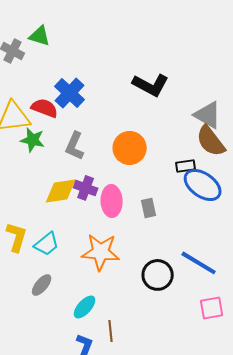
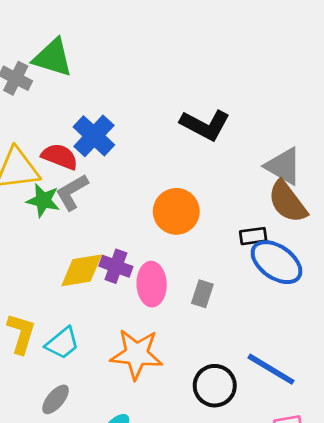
green triangle: (40, 36) -> (53, 58), size x1.4
gray L-shape: (75, 146) -> (72, 192), moved, turned 36
gray rectangle: (149, 208) -> (202, 294), turned 30

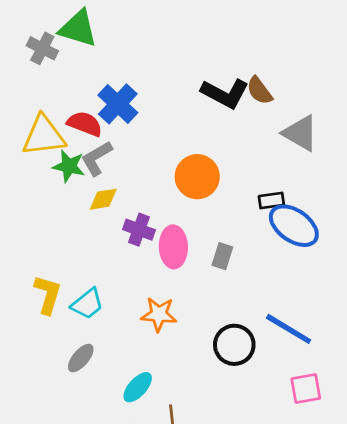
brown semicircle: (287, 202) -> (259, 91), moved, size x0.7
yellow diamond: (82, 270) -> (103, 199), moved, size x0.7
orange star: (136, 354) -> (159, 314), size x0.7

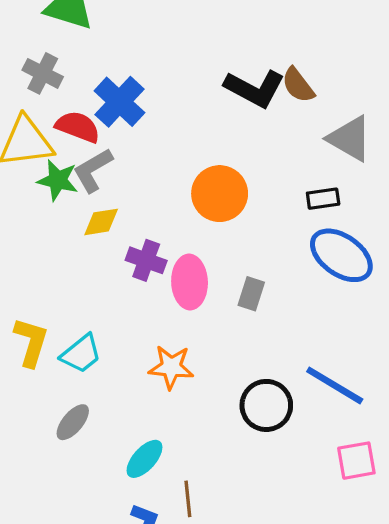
gray cross: (42, 48) -> (43, 73), moved
black rectangle: (271, 201) -> (323, 199), moved

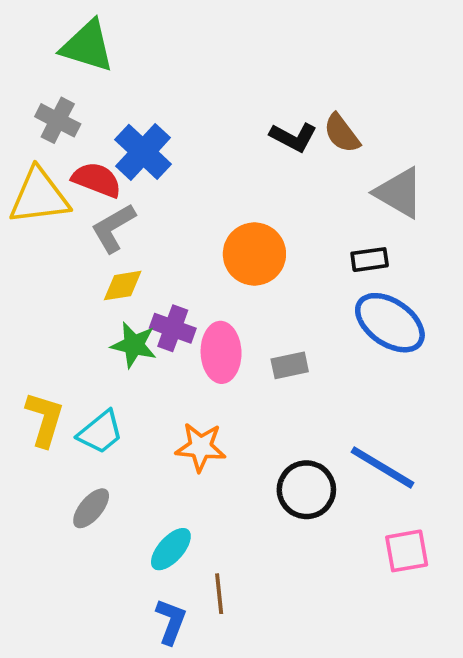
black L-shape: (255, 88) -> (293, 137), size x0.7
green star: (58, 180) -> (134, 345), moved
gray rectangle: (251, 294) -> (290, 365), turned 60

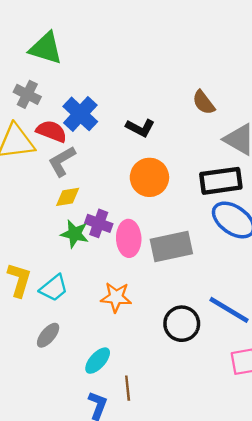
black L-shape: (293, 137) -> (140, 128), moved
black rectangle: (370, 260) -> (221, 181), size x1.8
gray rectangle: (290, 365) -> (171, 246), size x1.8

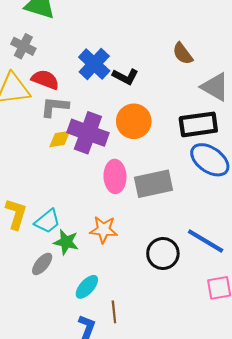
blue cross: (80, 114) -> (94, 64), moved
gray L-shape: (62, 161) -> (55, 107), turned 36
purple cross: (99, 223) -> (88, 133), moved, size x1.6
green star: (75, 234) -> (66, 242), moved

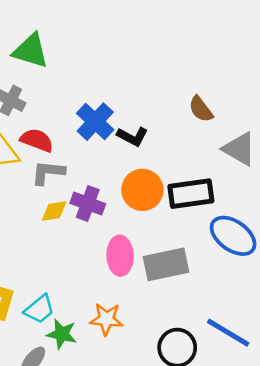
black rectangle: (198, 124) -> (191, 194), moved
purple cross: (88, 133) -> (88, 204), size x0.7

